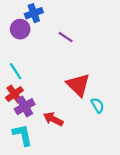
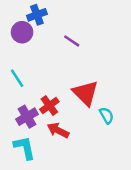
red cross: (14, 94) -> (49, 105), moved

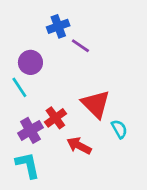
blue cross: (37, 15) -> (58, 26), moved
purple circle: (22, 32) -> (30, 62), moved
red arrow: (58, 130) -> (79, 146), moved

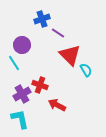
red triangle: (96, 104) -> (70, 55), moved
red cross: (55, 118) -> (40, 85), turned -35
cyan semicircle: (119, 129) -> (86, 70), moved

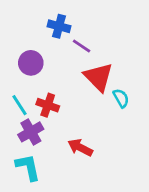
blue cross: (42, 19) -> (59, 26), turned 35
cyan line: (14, 63) -> (20, 105), moved
red cross: (40, 85) -> (48, 105), moved

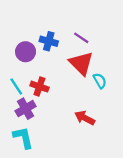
blue cross: (59, 26) -> (49, 41), moved
purple line: (82, 46) -> (81, 38), moved
red arrow: (80, 147) -> (85, 118), moved

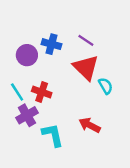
cyan L-shape: (23, 138) -> (53, 135), moved

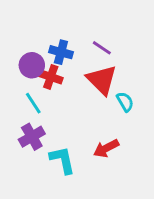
cyan line: (17, 92) -> (33, 103), moved
red cross: (42, 92) -> (51, 77), moved
red arrow: (90, 125) -> (106, 148), turned -55

